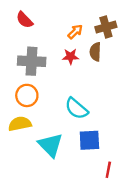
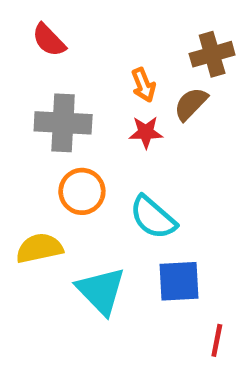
orange arrow: (75, 32) -> (143, 85), moved, turned 112
brown semicircle: (95, 52) -> (191, 104), turned 42
red star: (71, 56) -> (146, 132), moved
orange circle: (27, 95) -> (82, 191), moved

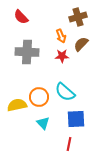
brown cross: (212, 54) -> (78, 17), moved
orange circle: (82, 191) -> (39, 97), moved
cyan triangle: (101, 291) -> (43, 123), size x0.6
red line: (217, 340) -> (69, 144), moved

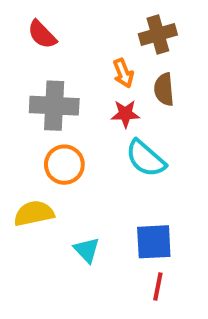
brown semicircle: (81, 44) -> (164, 89), turned -49
cyan semicircle: (65, 92) -> (146, 158), moved
orange circle: (39, 97) -> (64, 165), moved
red line: (69, 144) -> (158, 287), moved

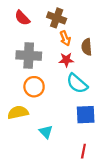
brown cross: (158, 34) -> (57, 18), moved, turned 36
blue square: (154, 242) -> (86, 115), moved

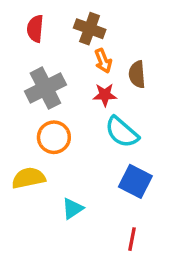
red semicircle: (22, 18) -> (35, 29), turned 49
gray cross: (29, 56) -> (45, 88), turned -30
blue square: (86, 115) -> (135, 181), turned 30
cyan triangle: (46, 132) -> (73, 209), turned 40

